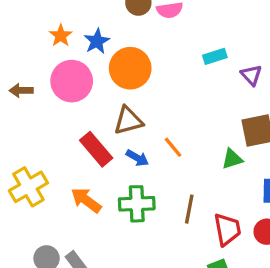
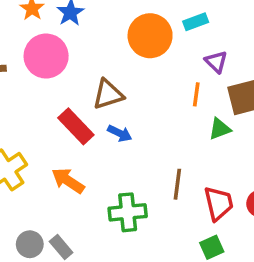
orange circle: (130, 68) -> (150, 36), moved
purple triangle: (251, 75) -> (216, 62), moved
orange line: (173, 147) -> (196, 94), moved, turned 50
green cross: (137, 204) -> (128, 212), moved

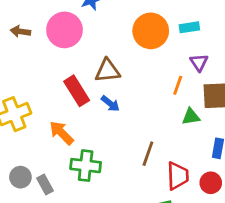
green cross: (128, 212) -> (86, 166), moved

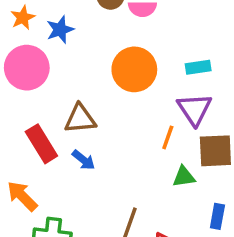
cyan rectangle: (189, 27) -> (198, 67), moved
purple triangle: (199, 62) -> (194, 109), size x1.5

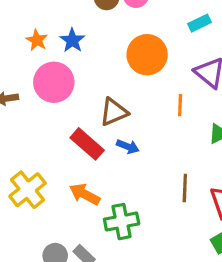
cyan rectangle: (198, 67) -> (199, 23), moved
orange line: (168, 137) -> (180, 105), moved

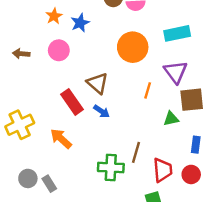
cyan rectangle: (199, 23) -> (177, 33), size x1.5
pink circle: (54, 82) -> (59, 50), size x0.7
brown triangle: (114, 112) -> (97, 83), turned 50
green cross: (122, 222) -> (111, 167), moved

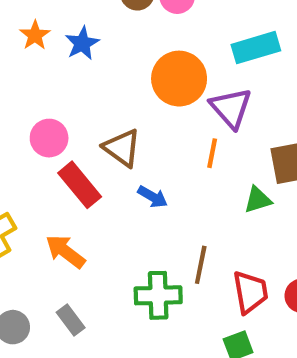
pink circle: (59, 50) -> (49, 138), moved
purple triangle: (176, 72) -> (231, 108), moved
blue arrow: (102, 111) -> (153, 197), moved
gray rectangle: (49, 184) -> (71, 320), moved

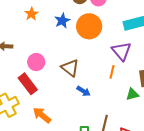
blue star: (82, 43) -> (62, 21), moved
orange circle: (179, 79) -> (89, 26), moved
red rectangle: (80, 185) -> (28, 84), moved

